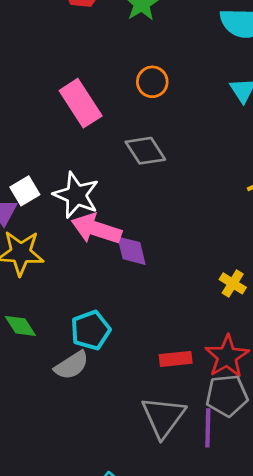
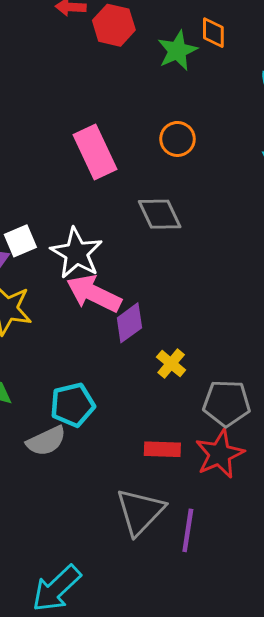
purple diamond: (131, 251) -> (129, 323), turned 60
yellow cross: (233, 283) -> (171, 364), moved
gray pentagon: (227, 396) -> (227, 403), moved

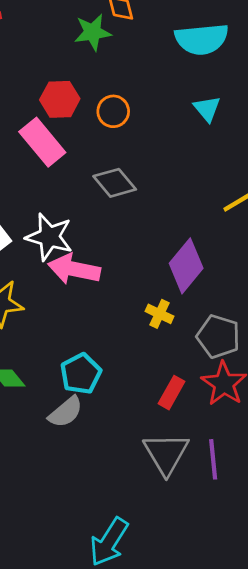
red hexagon: (114, 25) -> (60, 99), moved
green star: (177, 51) -> (93, 32), turned 30
purple diamond: (129, 323) -> (186, 266), moved, size x1.4
gray pentagon: (227, 403) -> (218, 336), turned 30
red rectangle: (162, 449) -> (172, 393), turned -48

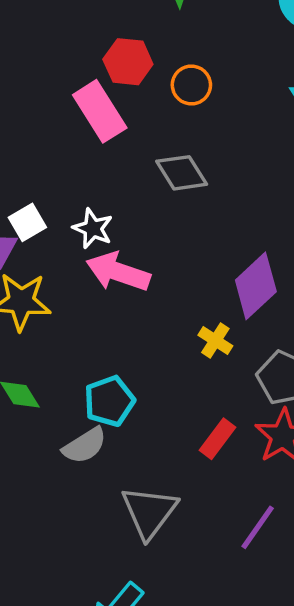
white star: (49, 237) -> (93, 228), size x0.7
gray triangle: (166, 454) -> (149, 512), moved
purple line: (213, 459) -> (258, 527), turned 33

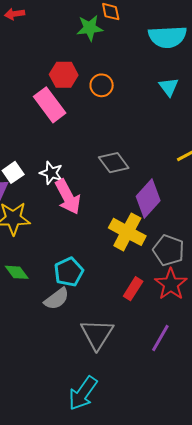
gray diamond: (182, 173) -> (114, 163), moved
pink arrow: (118, 272) -> (68, 197), turned -132
yellow cross: (215, 340) -> (127, 232), size x1.8

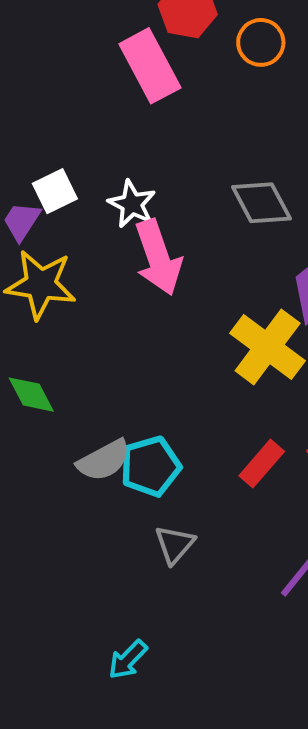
cyan pentagon: (69, 272) -> (150, 466), moved
gray triangle: (97, 334) -> (175, 544), size x0.6
cyan arrow: (83, 393) -> (128, 660), size x0.6

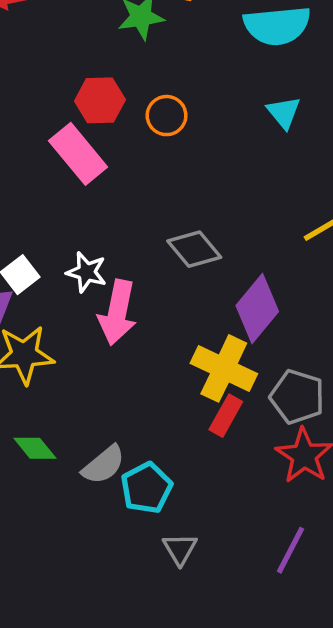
pink arrow: (158, 258) -> (117, 312), turned 42
gray semicircle: (104, 460) -> (103, 465), moved
red rectangle: (262, 464) -> (226, 416), moved

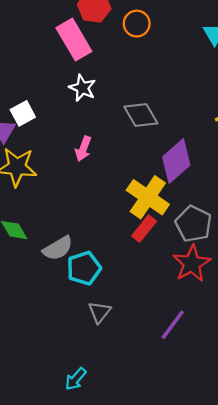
white star: (86, 272) -> (82, 88), moved
pink arrow: (117, 312) -> (83, 149), size x0.6

